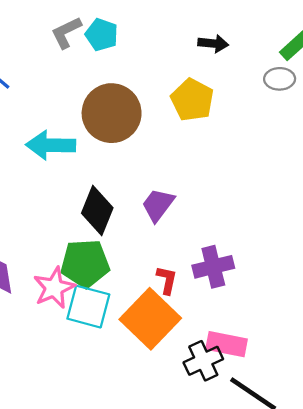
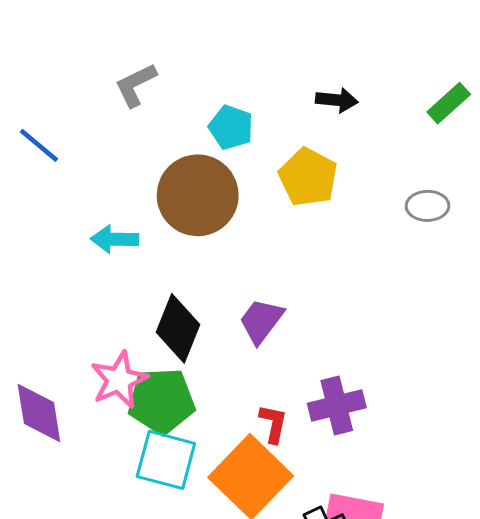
cyan pentagon: (102, 35) -> (231, 127), moved
gray ellipse: (280, 79) -> (428, 206), moved
cyan arrow: (51, 145) -> (115, 239), size x0.7
pink star: (54, 288) -> (119, 380), moved

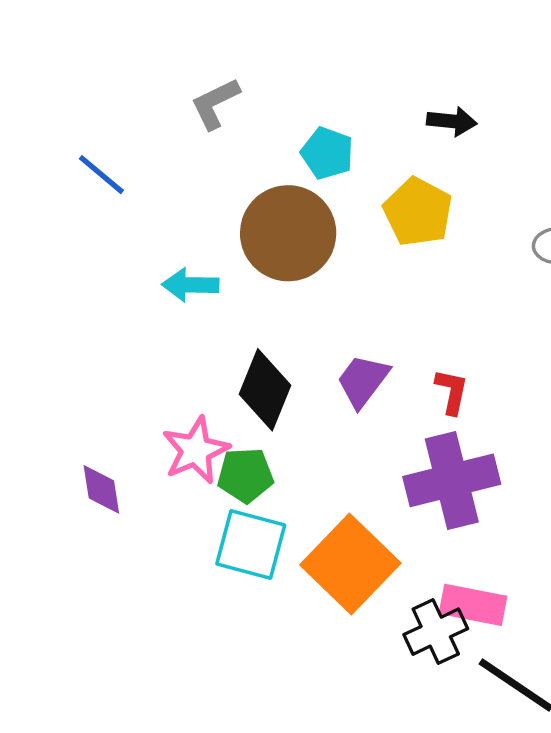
green pentagon: (161, 401) -> (245, 475), size x0.7
purple cross: (337, 405) -> (452, 480), size x1.4
purple diamond: (39, 413) -> (101, 489), size x0.7
red L-shape: (273, 424) -> (452, 392), moved

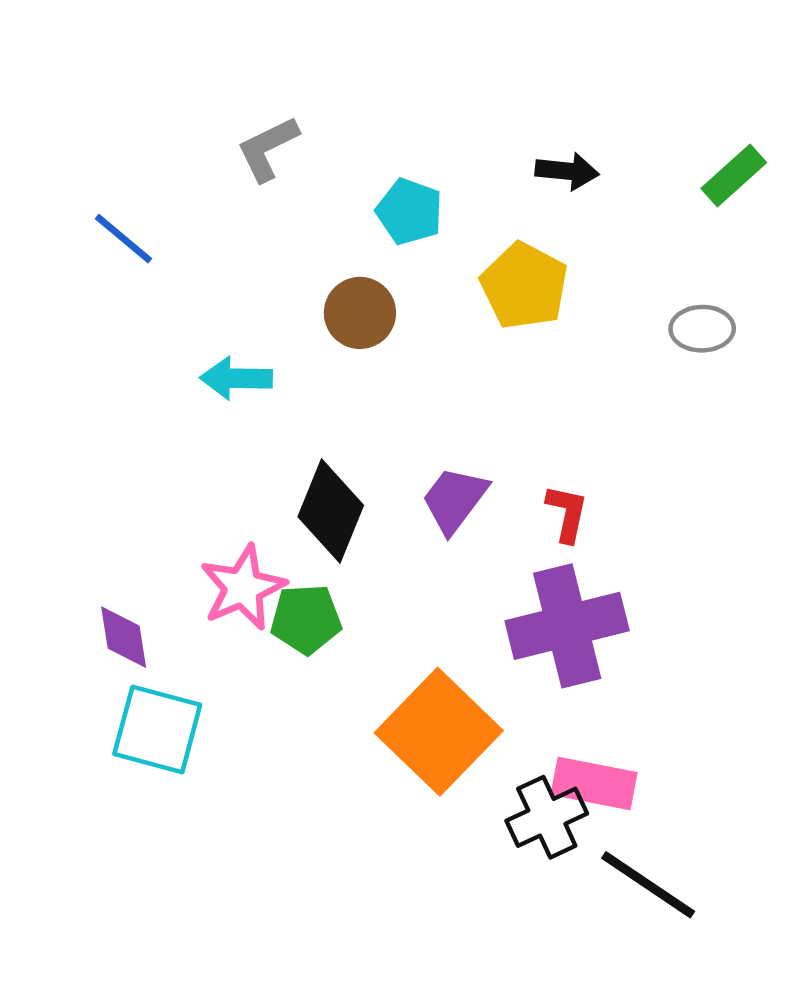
brown circle: (288, 233) -> (360, 313), size x0.6
cyan square: (251, 544) -> (157, 729), moved

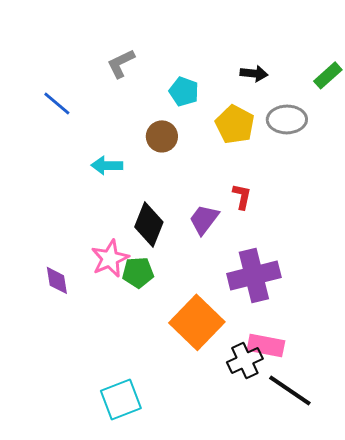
gray ellipse: (702, 329) -> (287, 119), moved, size x1.4
red L-shape: (567, 513) -> (242, 196), moved
cyan square: (157, 729) -> (121, 399), moved, turned -36

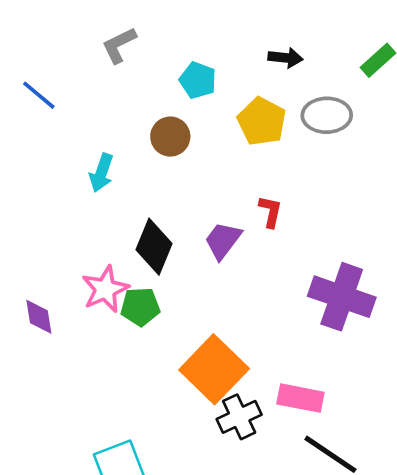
cyan arrow: (107, 165) -> (101, 173), turned -72
purple cross: (254, 275) -> (342, 297), moved, turned 33
black cross: (245, 360) -> (239, 417), moved

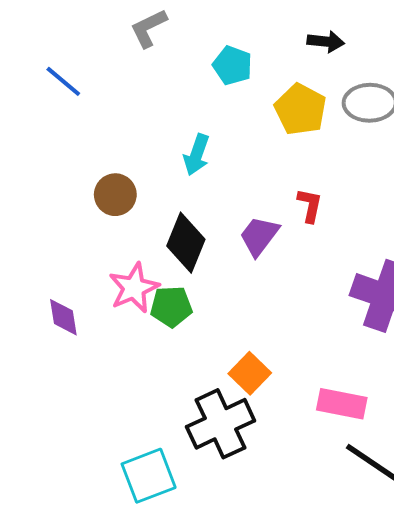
brown circle: (170, 137) -> (115, 195), moved
cyan arrow: (101, 173) -> (197, 155), moved
orange square: (214, 369) -> (250, 373), size x0.6
black cross: (239, 417) -> (221, 424), moved, size x1.4

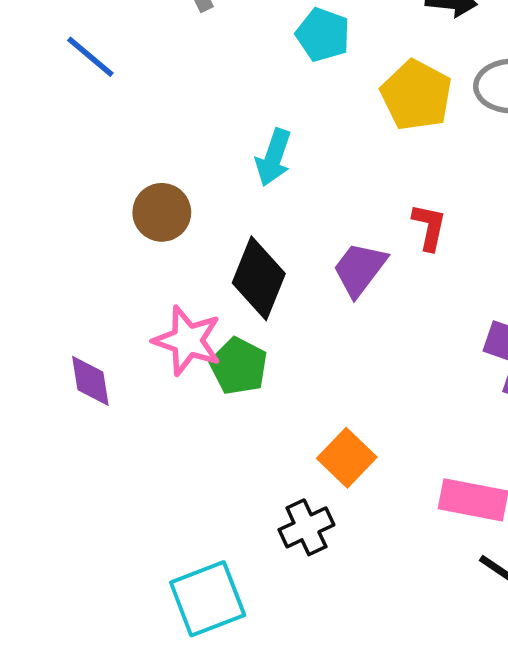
pink star: (134, 288) -> (187, 341), turned -30
green pentagon: (171, 307) -> (239, 366), turned 30
black cross: (221, 424) -> (306, 527), size x0.6

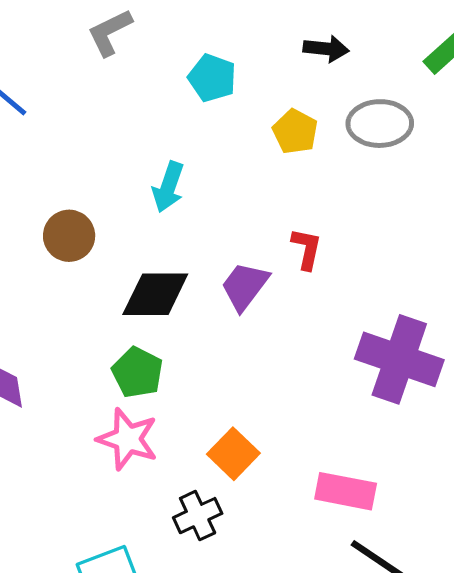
yellow pentagon: (416, 95) -> (295, 132), size x0.7
black diamond: (259, 278) -> (155, 294), turned 68
pink star: (187, 341) -> (128, 439), moved

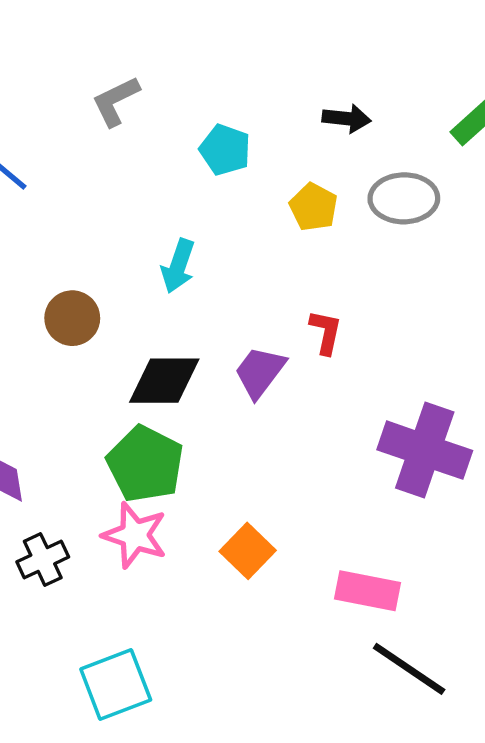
green pentagon: (137, 372) -> (145, 464), size x1.4
black cross: (198, 516) -> (43, 559), moved

